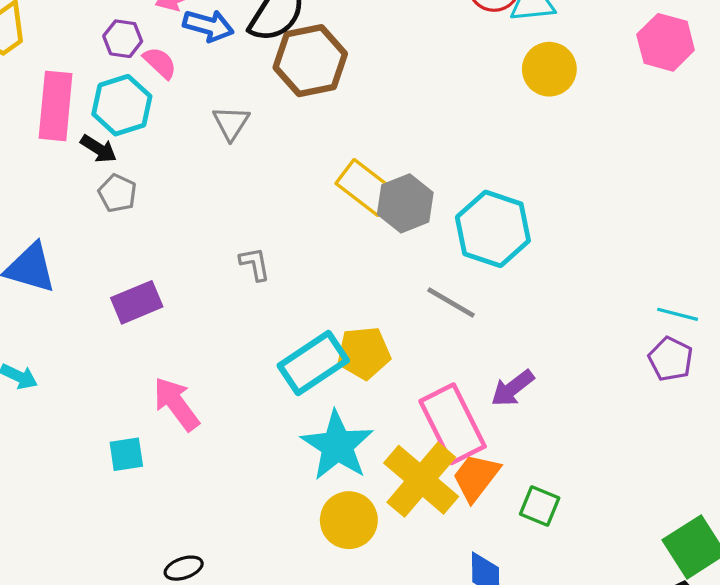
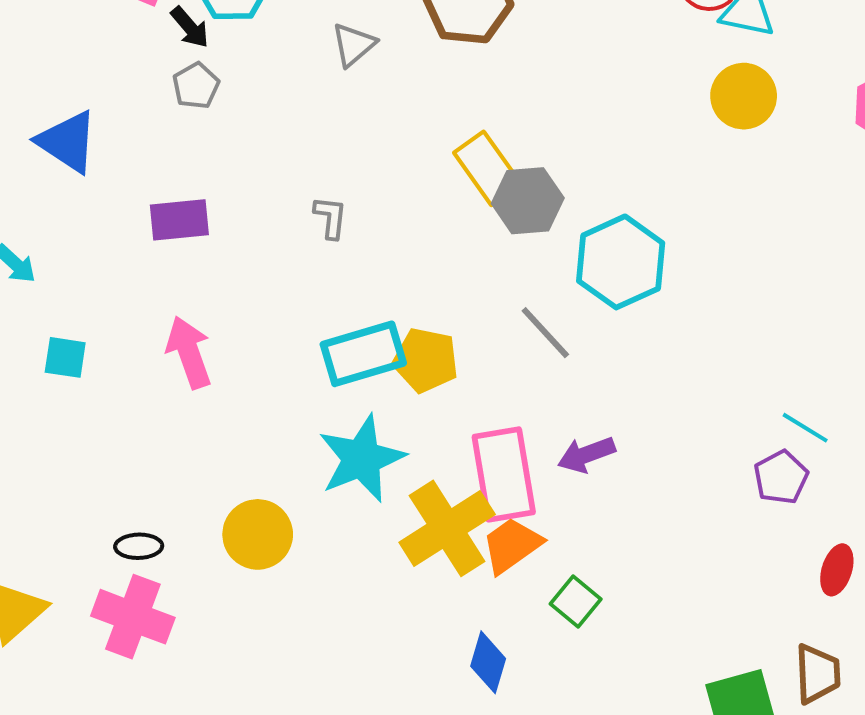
cyan square: (126, 454) -> (65, 357), moved
yellow circle: (349, 520) -> (258, 534), moved

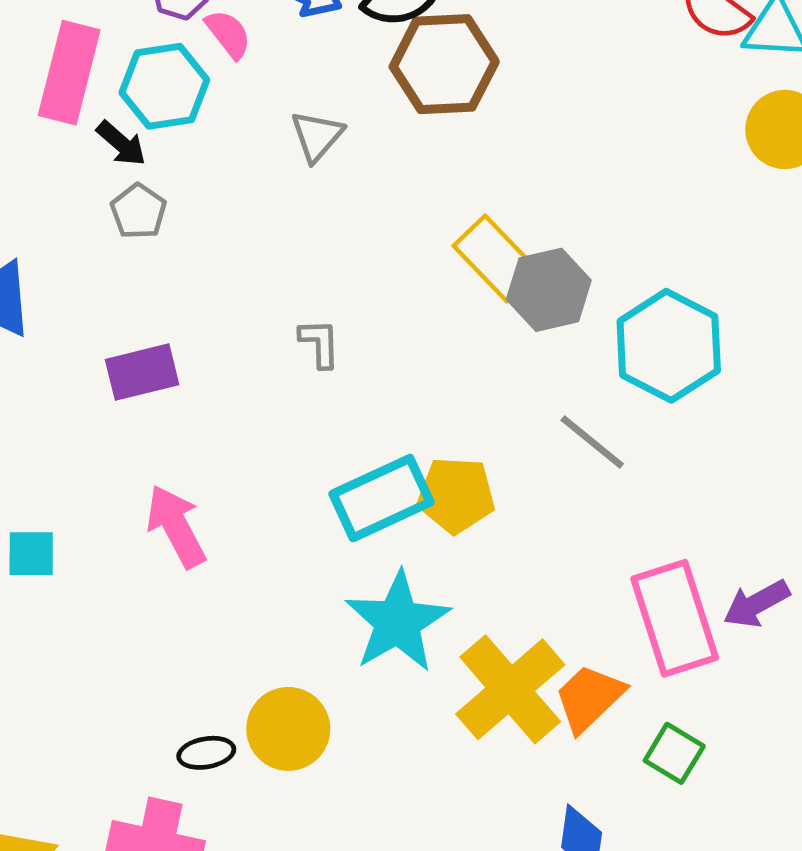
purple arrow: (586, 455) -> (756, 604), moved
pink rectangle: (504, 474) -> (675, 618), moved
black ellipse: (139, 546) -> (206, 753), moved

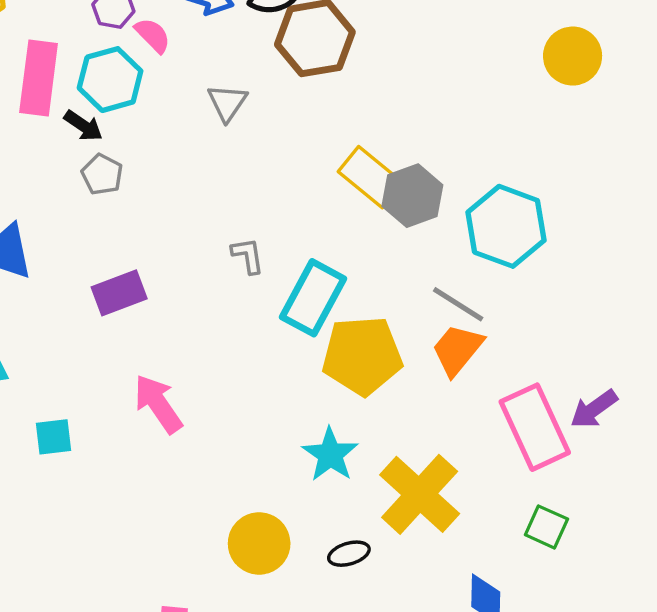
yellow pentagon: (456, 495) -> (362, 356), size x1.4
cyan rectangle: (382, 498) -> (313, 298), moved, turned -30
cyan star: (398, 622) -> (330, 455), size x0.7
orange trapezoid: (589, 698) -> (457, 350), moved
black ellipse: (206, 753) -> (349, 554), moved

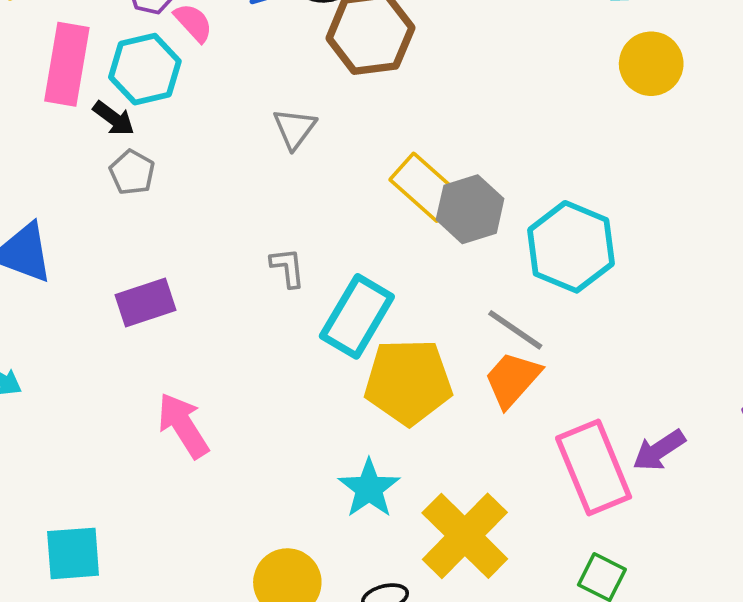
gray triangle: (227, 103) -> (295, 129), moved
cyan square: (53, 437) -> (73, 553), moved, size x1.4

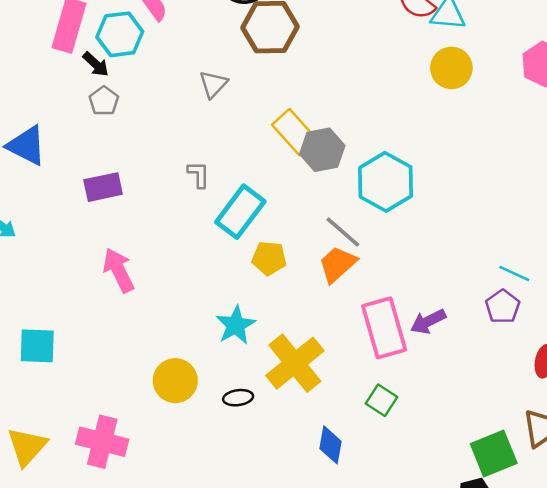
yellow pentagon: (408, 382) -> (269, 258), size x0.6

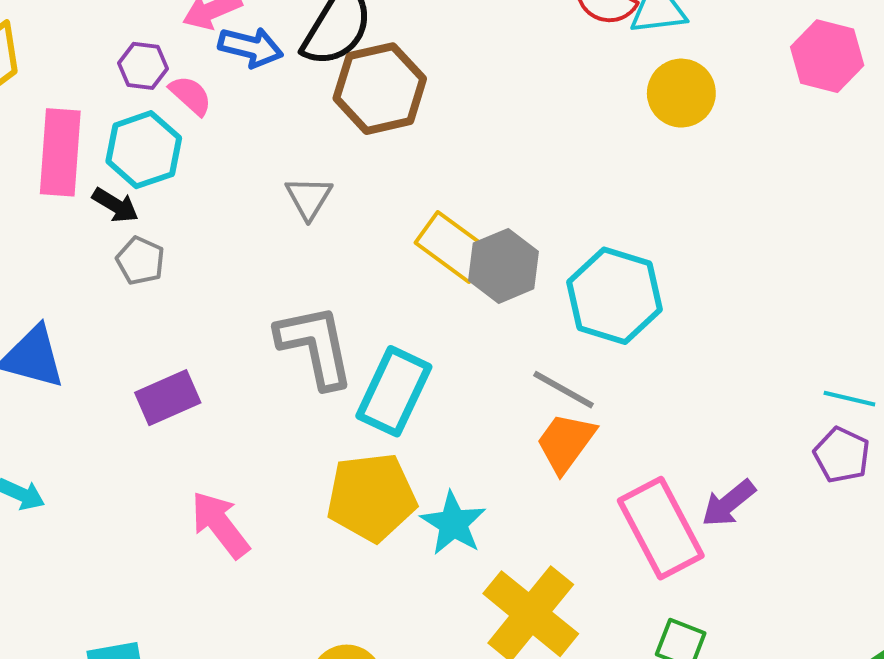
gray L-shape: (199, 175) -> (315, 346), size x2.0
yellow pentagon: (269, 258) -> (371, 497), moved, size x1.6
cyan star: (236, 325) -> (453, 523), moved

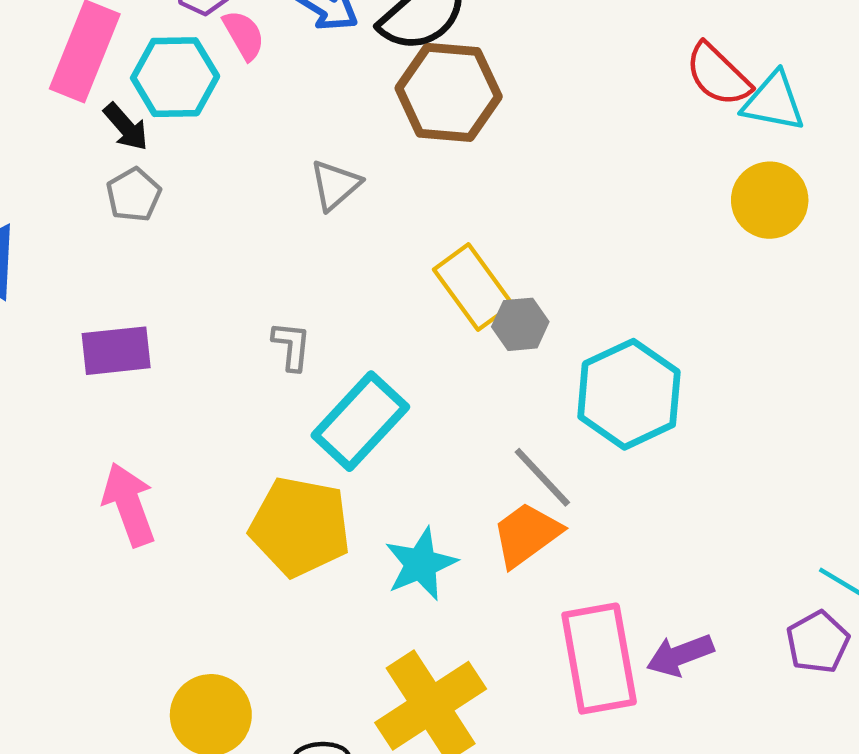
gray hexagon: (503, 266) -> (520, 324), size x0.7
gray L-shape: (315, 346) -> (292, 346), size x0.5
cyan star: (453, 523) -> (421, 564), moved

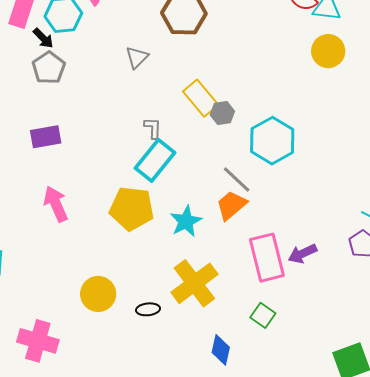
gray pentagon: (134, 195) -> (49, 68), size x1.4
gray L-shape: (292, 346) -> (153, 128), moved

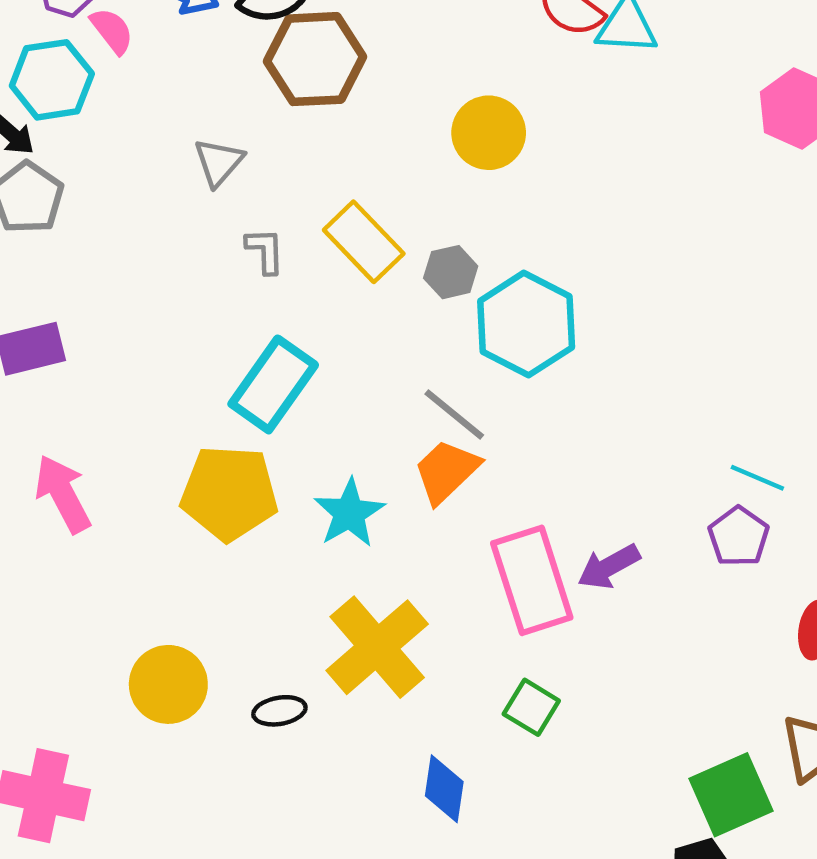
yellow circle: (328, 51) -> (489, 133), moved
gray hexagon: (222, 113) -> (451, 272), moved
gray L-shape: (153, 128) -> (265, 251), moved

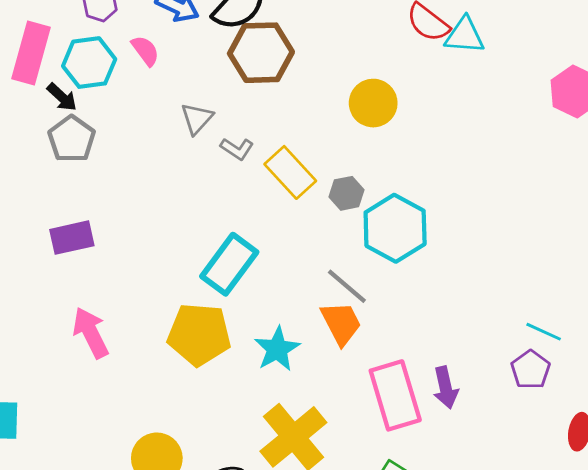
pink semicircle: (112, 31) -> (145, 51), moved
gray L-shape: (265, 251) -> (237, 149), moved, turned 124
orange trapezoid: (447, 471) -> (341, 323), turned 105
purple arrow: (609, 567) -> (446, 388), turned -75

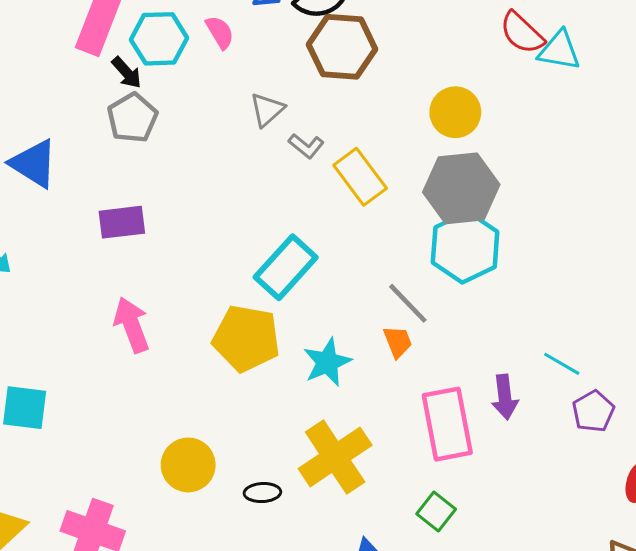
gray hexagon: (347, 193) -> (461, 188), moved, size x2.0
orange trapezoid: (341, 323) -> (398, 342), size x0.7
cyan line: (544, 332) -> (562, 364), moved
purple arrow: (446, 388) -> (505, 397), moved

